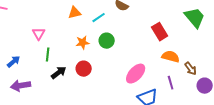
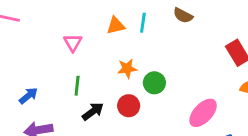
cyan line: (99, 18) -> (143, 23), moved, turned -48
pink triangle: (39, 34) -> (73, 43), moved
green circle: (107, 41) -> (154, 83), moved

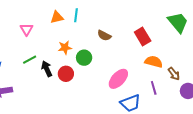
brown semicircle: (183, 16) -> (104, 35), moved
green line: (77, 86) -> (30, 60), turned 56
black arrow: (93, 111) -> (47, 69), moved, turned -77

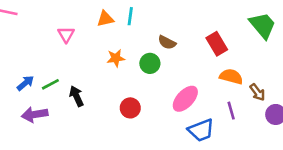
green circle: (84, 58) -> (150, 63), moved
green line: (30, 60) -> (50, 84), moved
black arrow: (47, 69) -> (77, 96), moved
red circle: (66, 74) -> (130, 108), moved

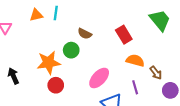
orange star: (116, 58) -> (49, 63), moved, size x1.6

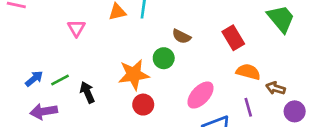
brown arrow: (156, 73) -> (276, 88), turned 144

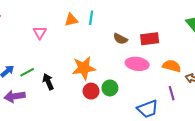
red rectangle: (233, 38) -> (150, 39), moved, turned -66
green circle: (164, 58) -> (110, 88), moved
pink ellipse: (201, 95) -> (137, 64), moved, turned 55

